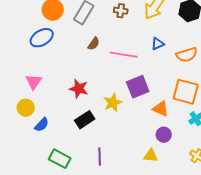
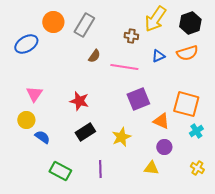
brown cross: (121, 11) -> (131, 36), moved
blue ellipse: (42, 38) -> (26, 44), moved
orange semicircle: (187, 55) -> (187, 53), moved
yellow star: (113, 103) -> (121, 137), moved
blue semicircle: (42, 125) -> (42, 137), turned -98

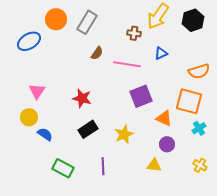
orange semicircle: (187, 53) -> (199, 71), moved

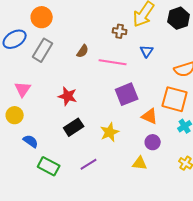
gray rectangle: (87, 22) -> (43, 50), moved
blue triangle: (161, 53) -> (147, 51), turned -32
blue semicircle: (45, 134) -> (31, 141), moved
purple line: (103, 166) -> (89, 164), turned 60

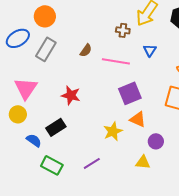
pink triangle: (23, 89) -> (26, 88), size x1.4
orange triangle: (150, 116) -> (138, 119), moved
black rectangle: (74, 127) -> (56, 127), moved

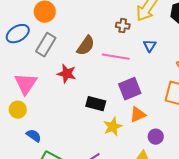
brown semicircle: (86, 50) -> (86, 46), size x1.5
red star: (71, 95) -> (67, 74), moved
orange triangle: (138, 119) -> (138, 115), turned -48
black rectangle: (56, 127) -> (96, 104), moved, turned 48

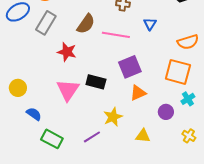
pink triangle: (26, 84) -> (68, 90), moved
yellow star: (113, 127) -> (113, 117), moved
purple circle: (156, 137) -> (166, 112), moved

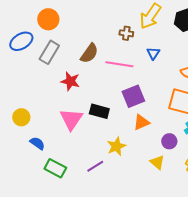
yellow triangle: (143, 136) -> (157, 162), moved, turned 35

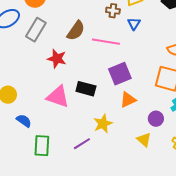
blue triangle: (153, 53) -> (134, 24), moved
pink triangle: (71, 119) -> (58, 97), turned -45
green rectangle: (55, 168) -> (42, 146), turned 65

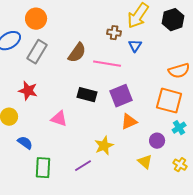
red star: (57, 59) -> (28, 91), moved
black rectangle: (86, 89) -> (87, 95), moved
pink triangle: (58, 97) -> (59, 119), size x0.7

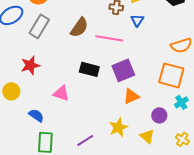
red star: (28, 91) -> (30, 65), turned -30
blue semicircle: (25, 143) -> (36, 115), moved
yellow star: (104, 146) -> (118, 127), moved

